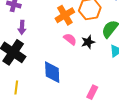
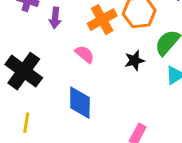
purple arrow: (22, 27) -> (55, 18), moved
pink semicircle: (70, 39) -> (85, 54), moved

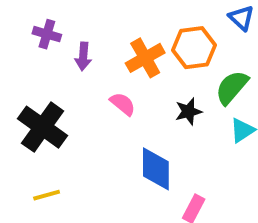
blue diamond: (80, 103) -> (156, 169), moved
yellow line: (26, 123) -> (47, 195), turned 66

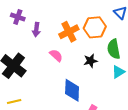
green semicircle: (232, 87) -> (114, 49), turned -54

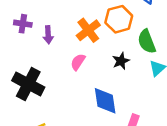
pink semicircle: (56, 55) -> (78, 62), turned -88

